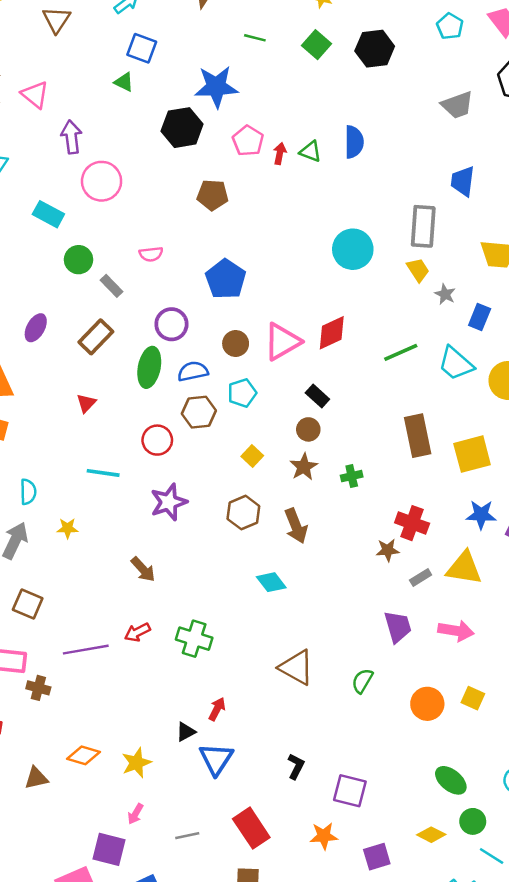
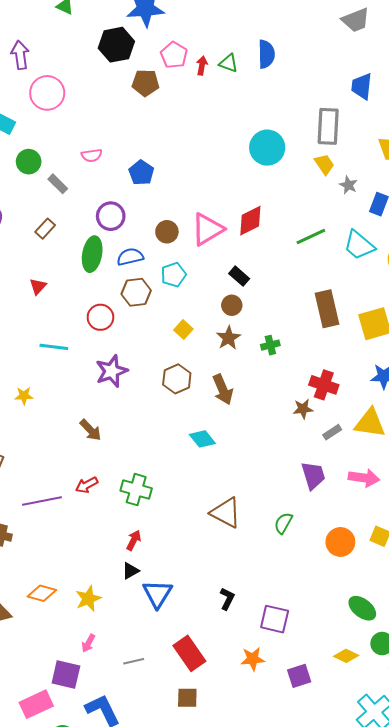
brown pentagon: (213, 195) -> (145, 83), moved
blue pentagon: (226, 279) -> (141, 173), moved, size x0.7
brown rectangle: (96, 337) -> (45, 229), size x0.7
red arrow: (217, 709) -> (134, 540), moved

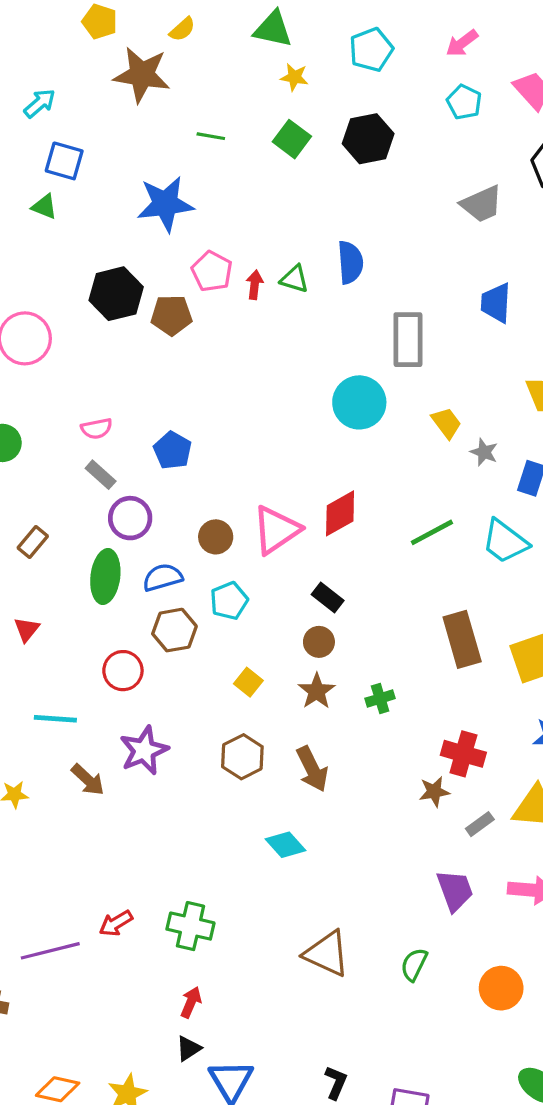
black hexagon: (116, 45) -> (116, 294), moved
gray rectangle: (328, 126) -> (408, 340), moved
gray rectangle: (58, 184) -> (101, 475), moved
brown arrow: (90, 430) -> (88, 780), moved

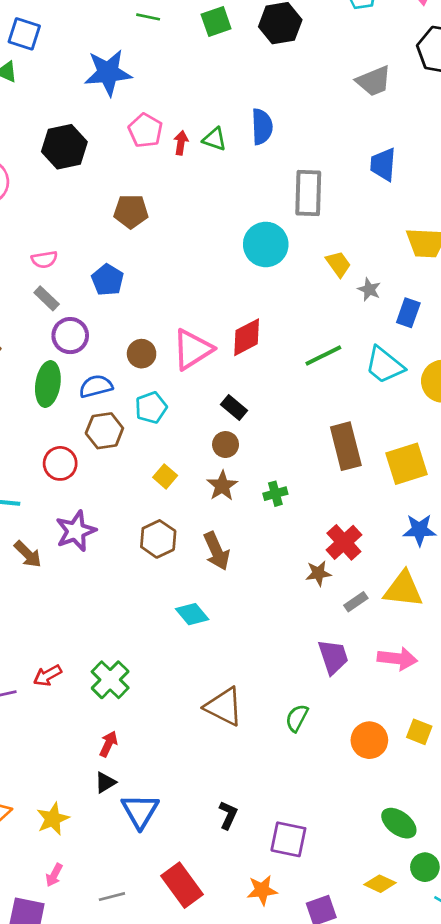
green square: (292, 139) -> (216, 21), turned 32
brown pentagon: (171, 315) -> (131, 211), moved
red cross: (463, 754) -> (344, 542), turned 30
green cross: (190, 926) -> (110, 680), turned 30

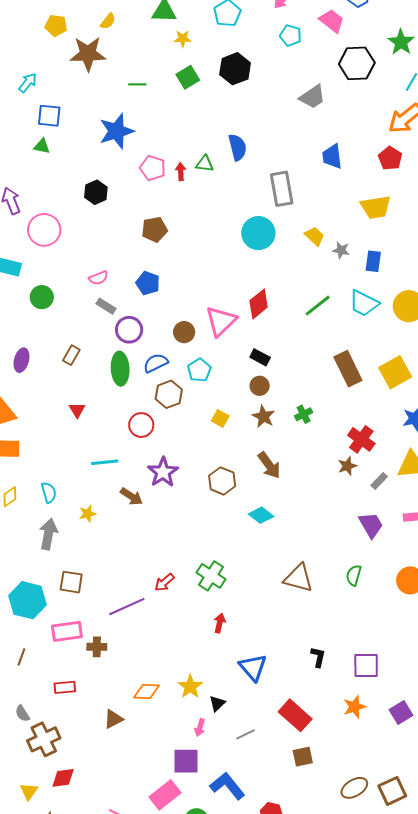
black hexagon: (64, 147) -> (96, 192), size x0.7
brown hexagon: (158, 539) -> (222, 481), moved
black triangle: (105, 783) -> (217, 703), moved

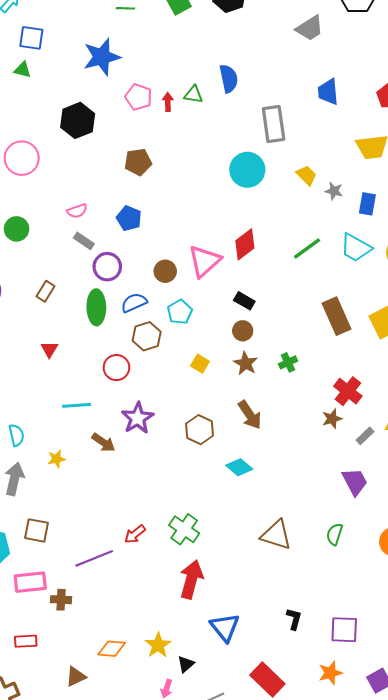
black hexagon: (96, 192) -> (78, 120), size x1.4
red arrow: (220, 623) -> (191, 579), size x1.8

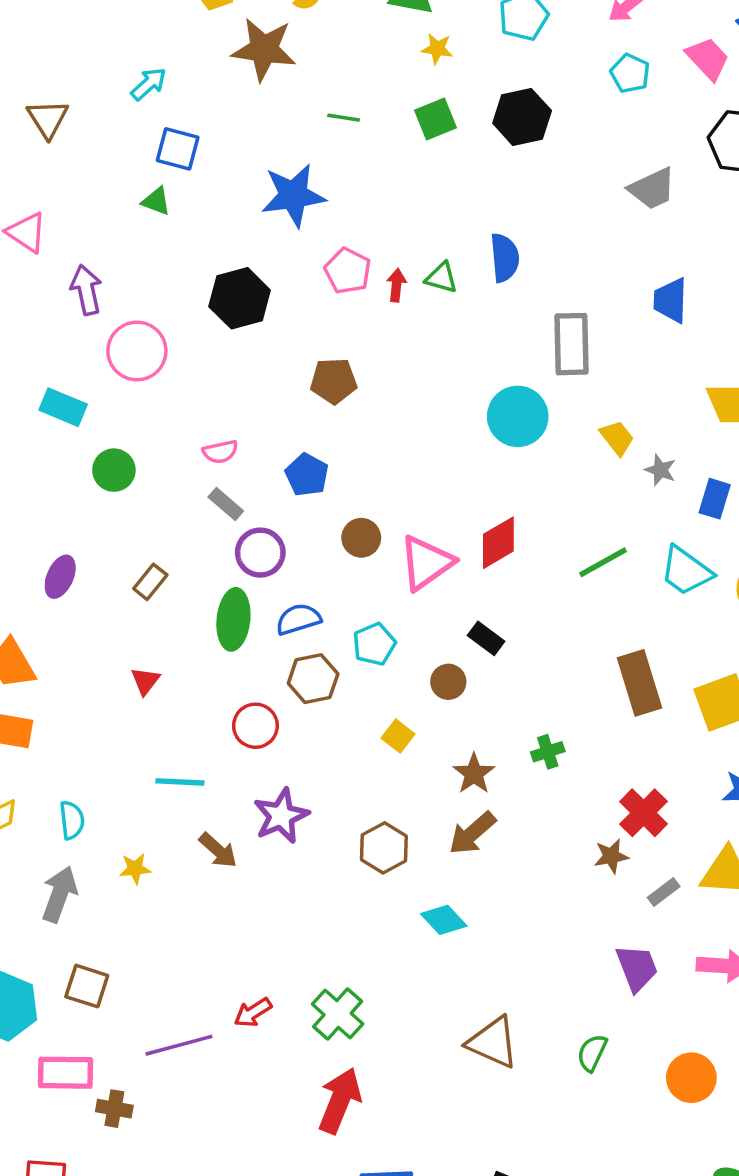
brown circle: (165, 271) -> (361, 538), moved
brown circle: (243, 331) -> (448, 682), moved
brown star: (246, 363) -> (474, 774), moved
brown arrow: (250, 415) -> (472, 833), turned 76

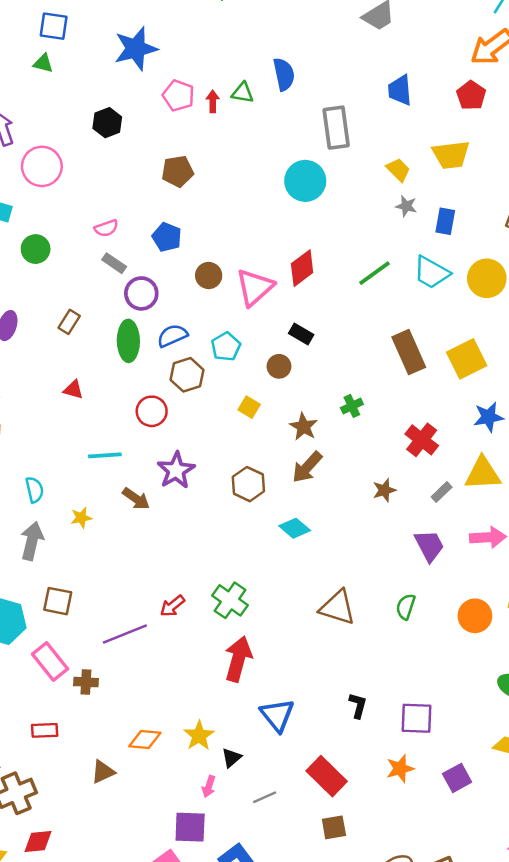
black hexagon: (240, 298) -> (107, 123), size x0.7
yellow trapezoid: (617, 438) -> (398, 170), moved
red triangle: (145, 681) -> (73, 390), turned -45
brown star: (611, 856) -> (384, 490), moved
pink rectangle: (65, 1073) -> (50, 662), turned 57

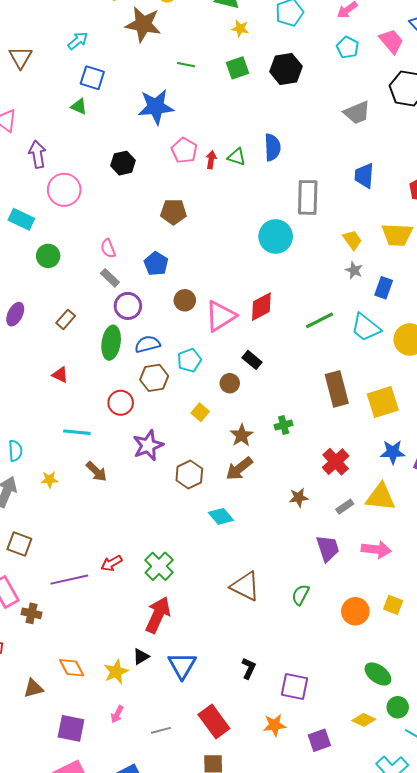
pink semicircle: (106, 228) -> (108, 248), turned 78
purple star: (176, 470) -> (148, 445), moved
orange diamond: (145, 740) -> (72, 668), turned 48
black triangle: (231, 758) -> (141, 657), moved
purple square: (190, 827) -> (71, 728), moved

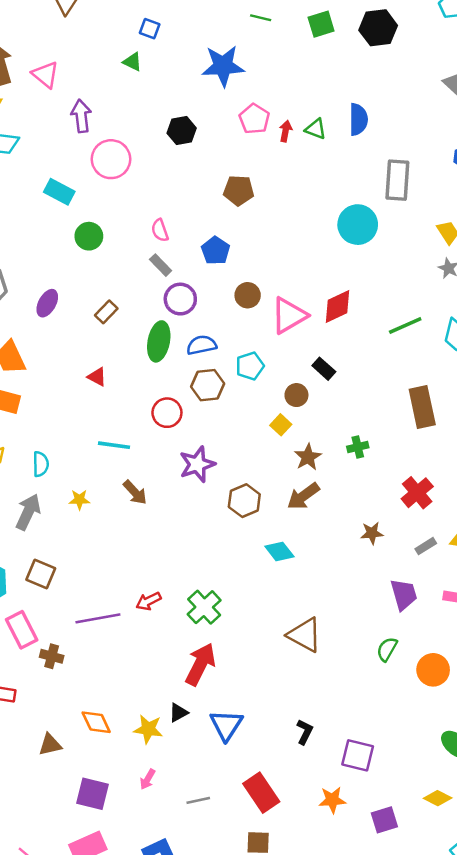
blue square: (92, 78) -> (150, 29), size x0.7
yellow square: (200, 412) -> (281, 425), moved
green semicircle: (300, 595) -> (387, 649), moved
yellow star: (116, 672) -> (148, 729), turned 30

